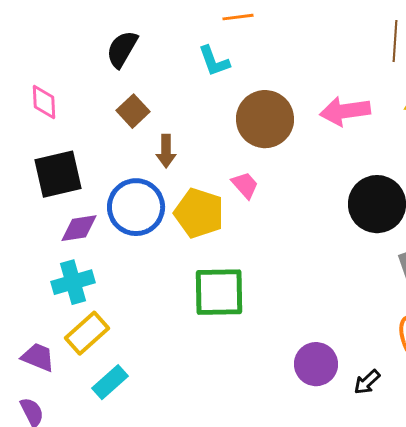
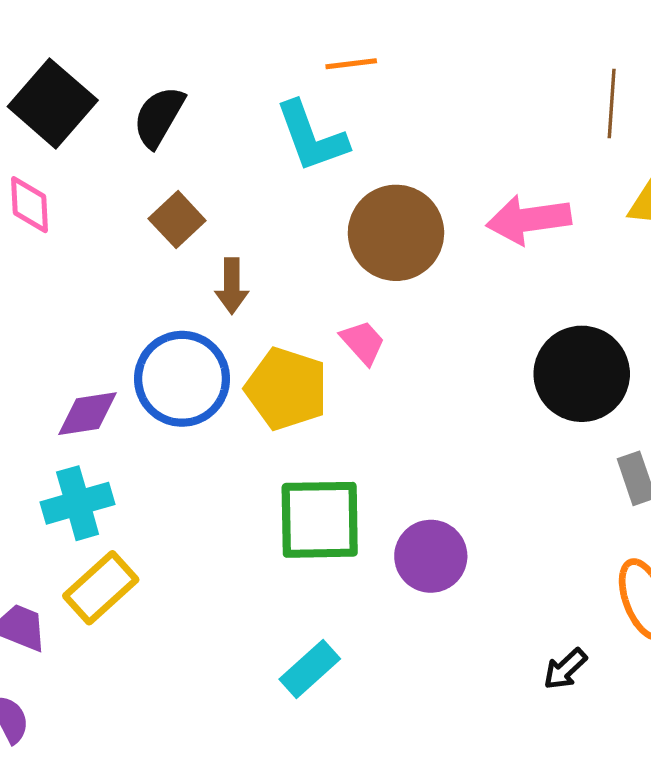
cyan L-shape: (214, 61) -> (311, 137), size x1.4
black square: (58, 174) -> (53, 103), moved, turned -36
purple circle: (316, 364) -> (431, 556), moved
cyan rectangle: (110, 382) -> (310, 669), moved

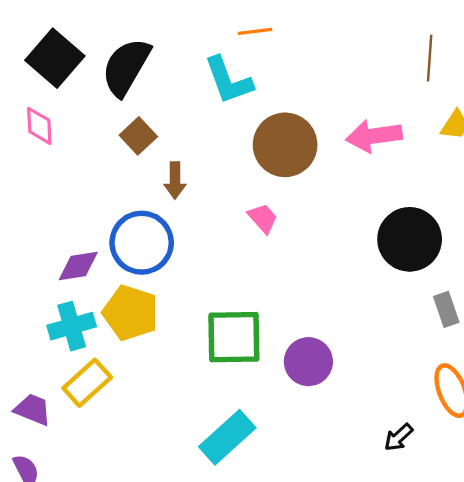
black semicircle: (159, 117) -> (126, 67), size x1.4
yellow pentagon: (287, 389) -> (131, 313), moved
cyan rectangle: (310, 669) -> (227, 437), size x1.4

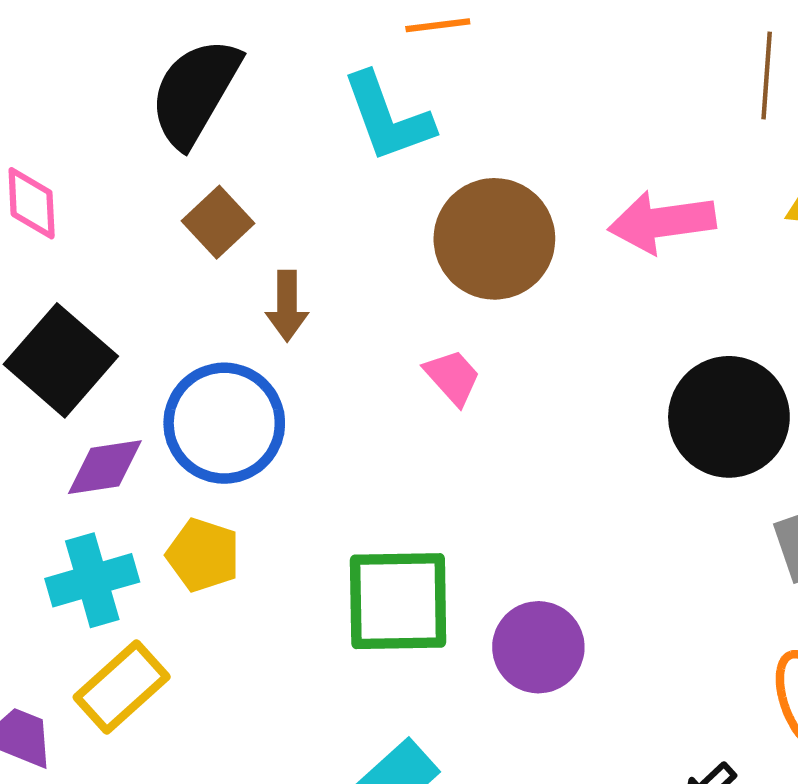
black square: (55, 58) -> (61, 360), moved
yellow pentagon: (131, 313) -> (203, 555), size x0.7

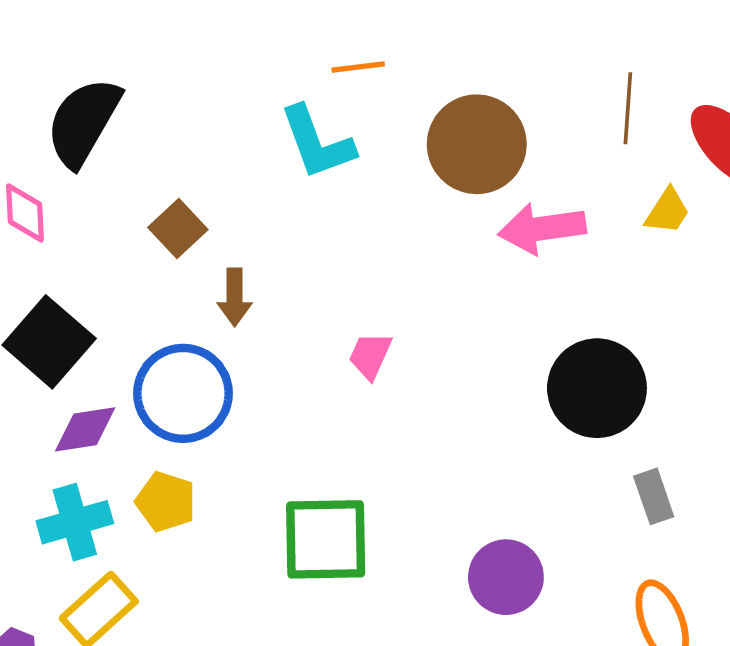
black semicircle: (195, 92) -> (83, 122), moved
brown circle: (494, 239) -> (477, 144), moved
pink trapezoid: (453, 377) -> (370, 356), turned -114
purple circle: (538, 647) -> (506, 577), moved

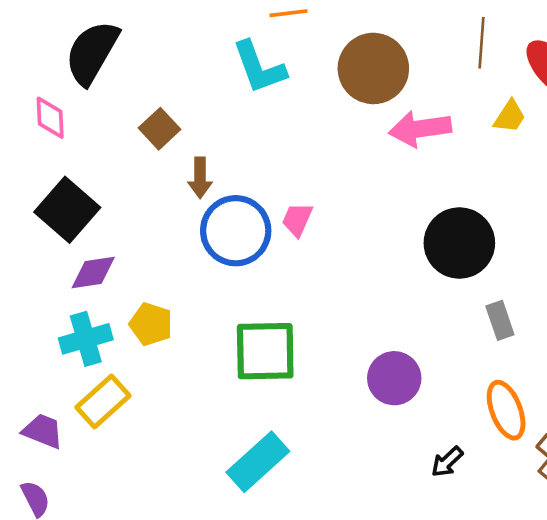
blue circle: (183, 393) -> (236, 231), moved

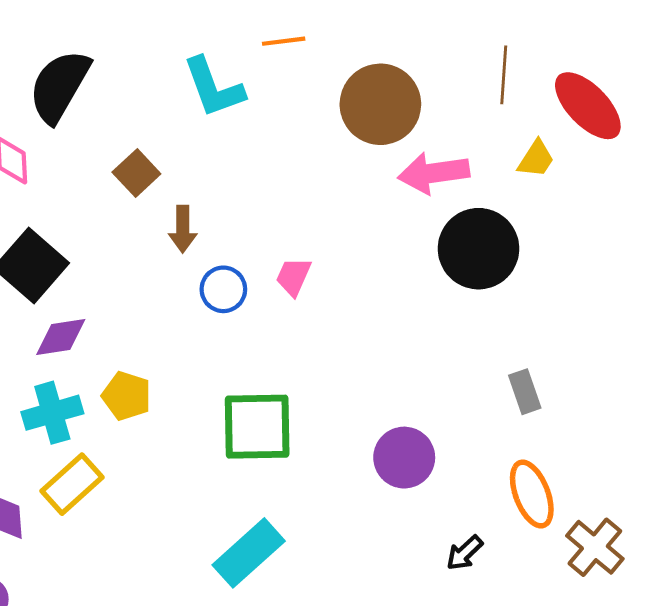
cyan L-shape: (259, 67) -> (214, 87), moved
blue circle: (236, 231) -> (223, 289), size x0.6
black circle: (459, 243) -> (479, 249), moved

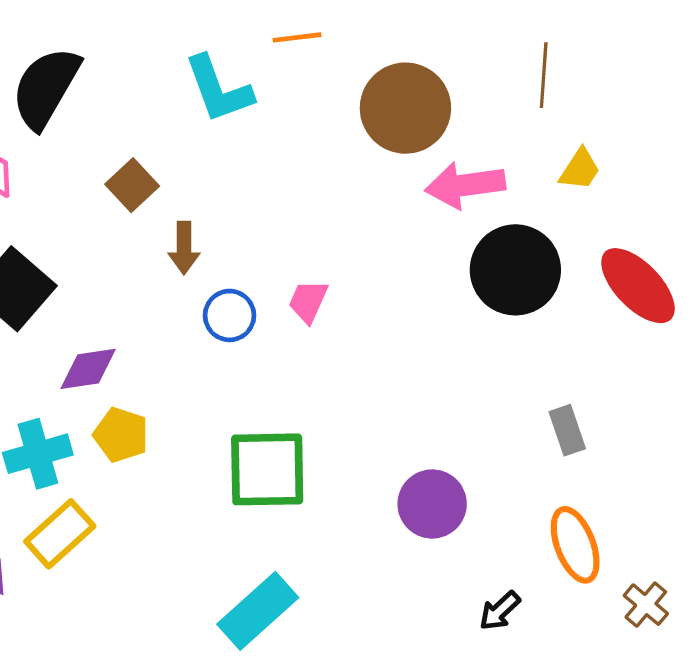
red ellipse: (588, 106) -> (638, 286), moved
purple diamond: (61, 337) -> (88, 369), moved
brown cross: (595, 547) -> (646, 605), size x0.7

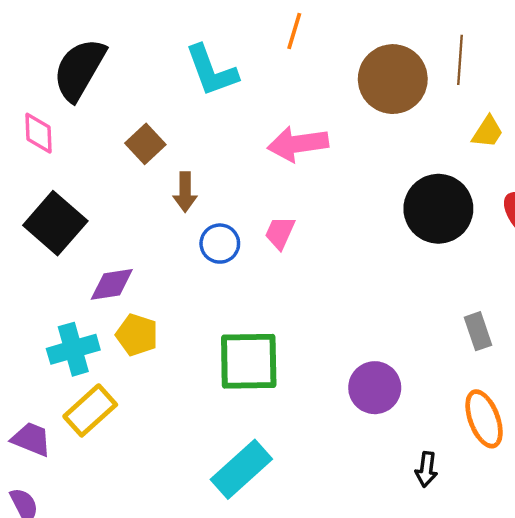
orange line: (297, 37) -> (294, 31), moved, turned -66
brown circle: (405, 108) -> (393, 79), moved
pink arrow: (465, 185) -> (298, 144), moved
black arrow: (500, 611) -> (426, 469), turned -40

